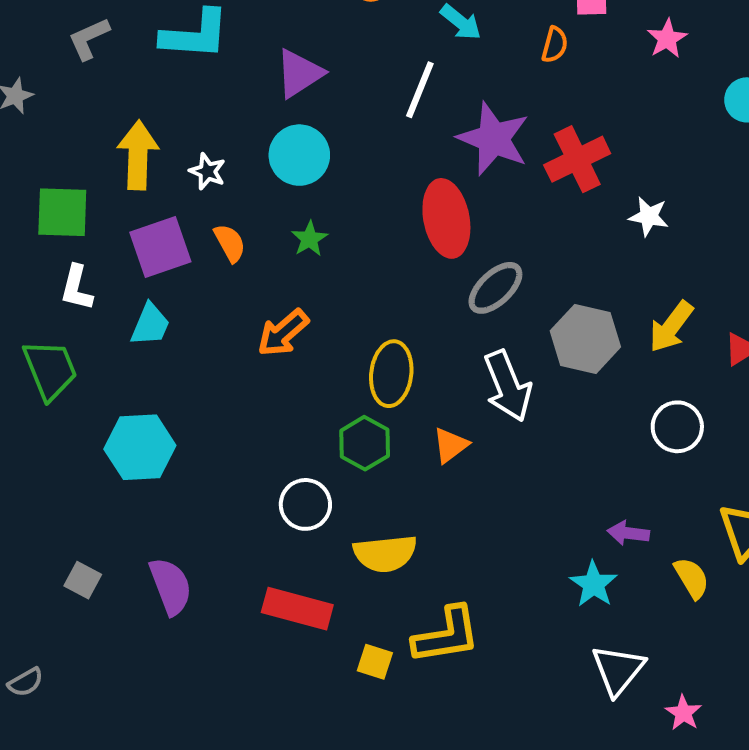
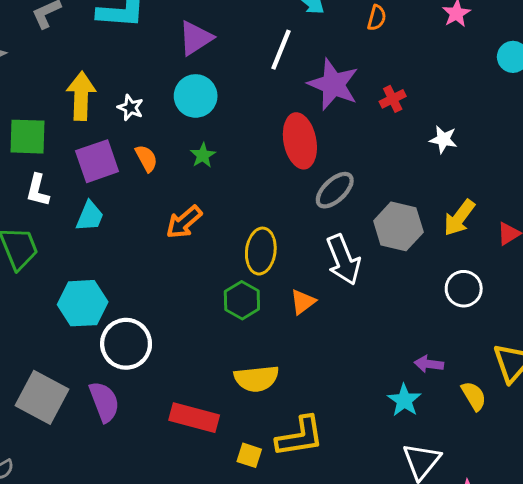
red cross: (577, 159) -> (393, 99), size x0.6
white circle: (305, 504) -> (126, 344), moved, size x1.4
gray square: (83, 580) -> (42, 397), size x2.0

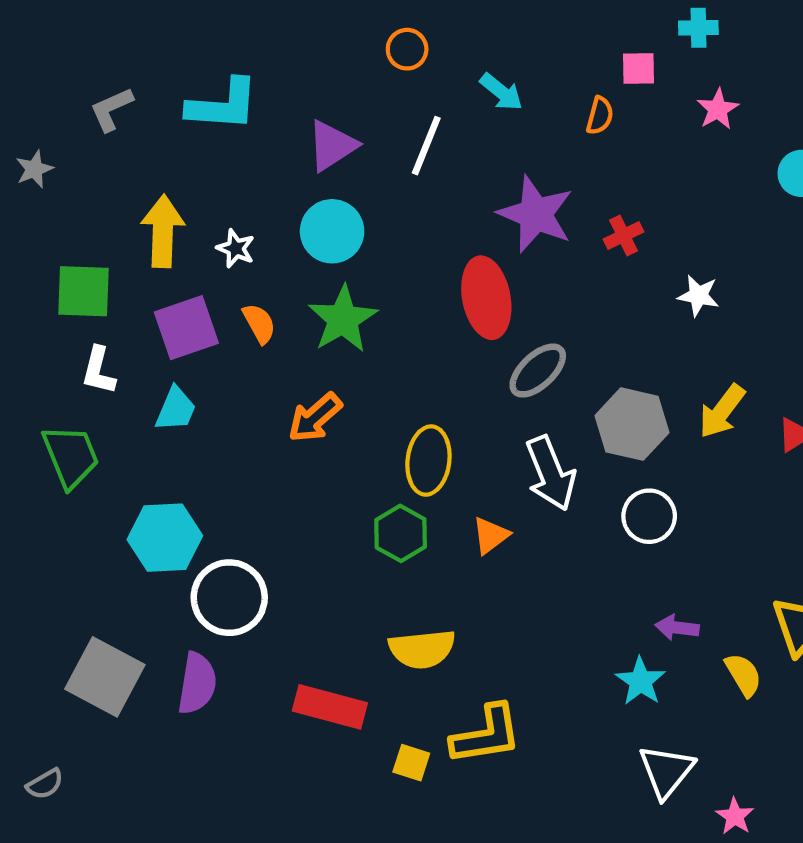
white line: (281, 50) -> (426, 146), moved
green star: (203, 155) -> (343, 319), size x1.8
white circle: (464, 289) -> (649, 516), moved
purple semicircle: (104, 402) -> (197, 683), turned 30

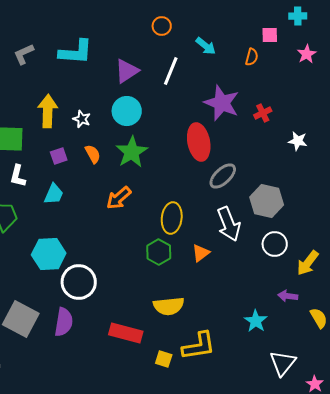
purple square: (186, 328) -> (59, 156), size x0.6
yellow arrow: (722, 411) -> (308, 263), moved
cyan star: (641, 681) -> (256, 321), moved

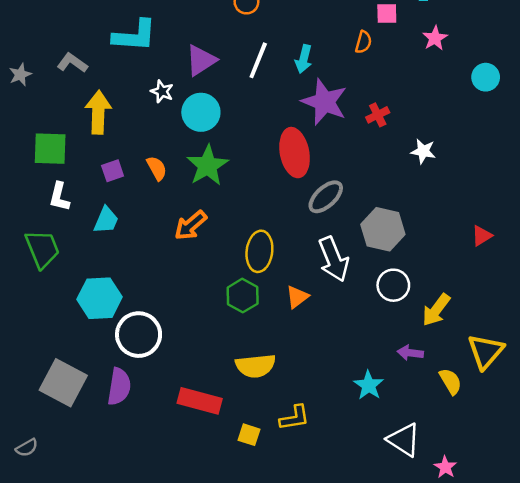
cyan arrow: (206, 46) -> (304, 59), moved, turned 65
gray L-shape: (24, 54) -> (72, 63), moved, turned 60
white star: (82, 119) -> (162, 91), moved
yellow L-shape: (199, 346) -> (295, 418), size x0.7
white triangle: (283, 363) -> (404, 440), turned -36

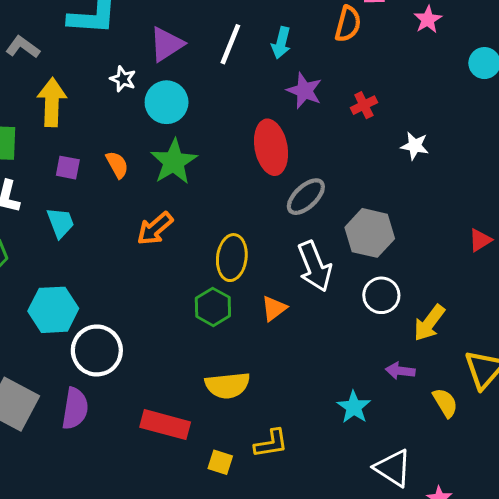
orange semicircle: (363, 42) -> (348, 24), size x1.4
purple star: (324, 102) -> (304, 91), size x0.7
purple square: (113, 171) -> (68, 168), turned 30
cyan trapezoid: (106, 220) -> (61, 223), turned -44

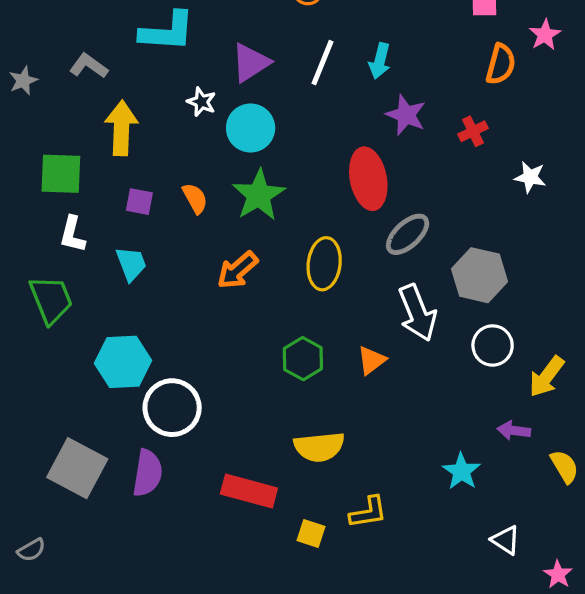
orange semicircle: (348, 24) -> (501, 64), moved
yellow ellipse: (232, 258) -> (324, 264), moved
white triangle: (393, 468) -> (506, 540), size x0.7

